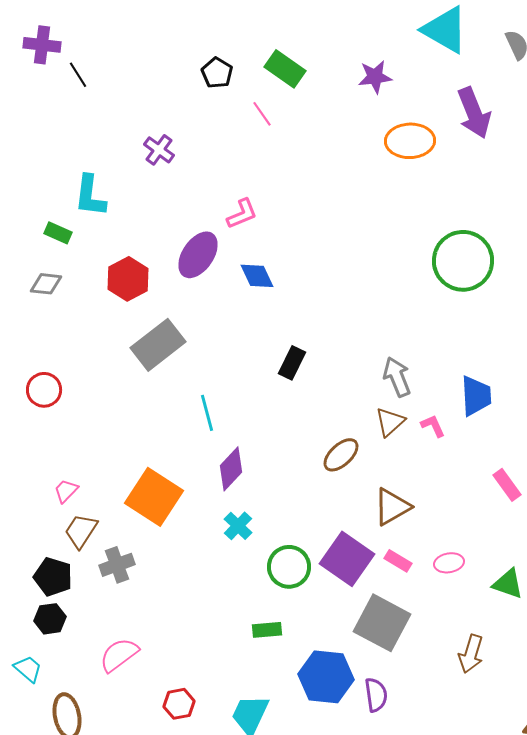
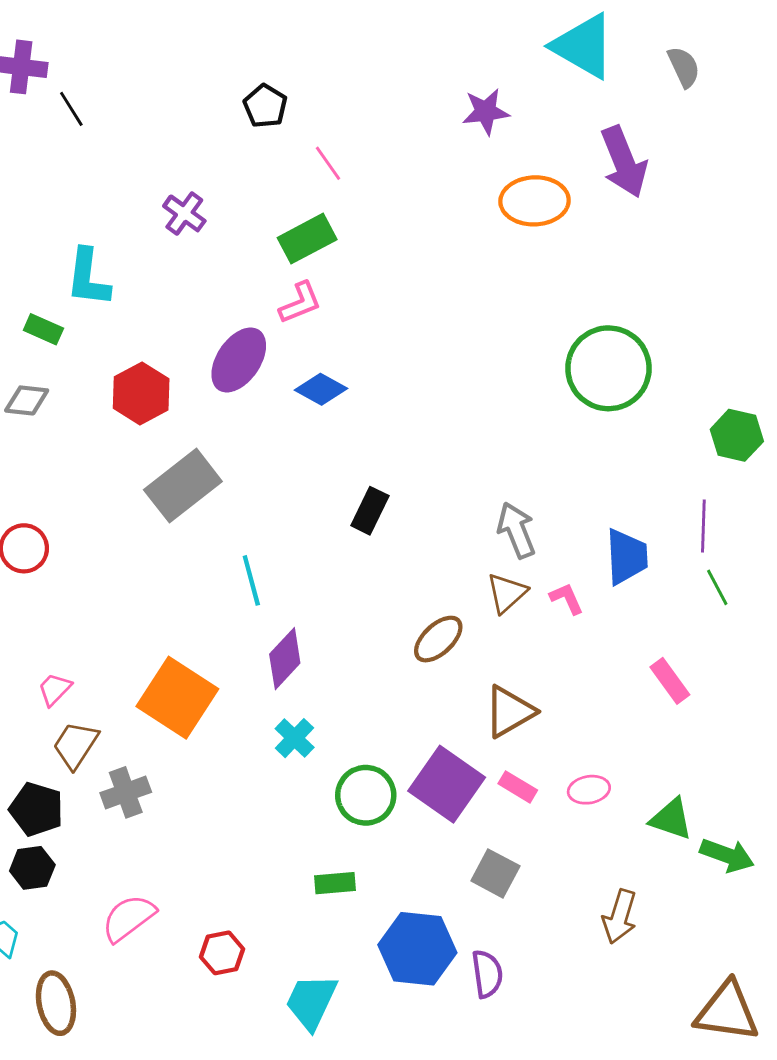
green rectangle: (285, 69) -> (307, 239), moved, turned -63
blue diamond: (257, 276) -> (321, 389), turned -36
gray square: (382, 623) -> (495, 873), size x0.6
red hexagon: (179, 704) -> (222, 953), moved

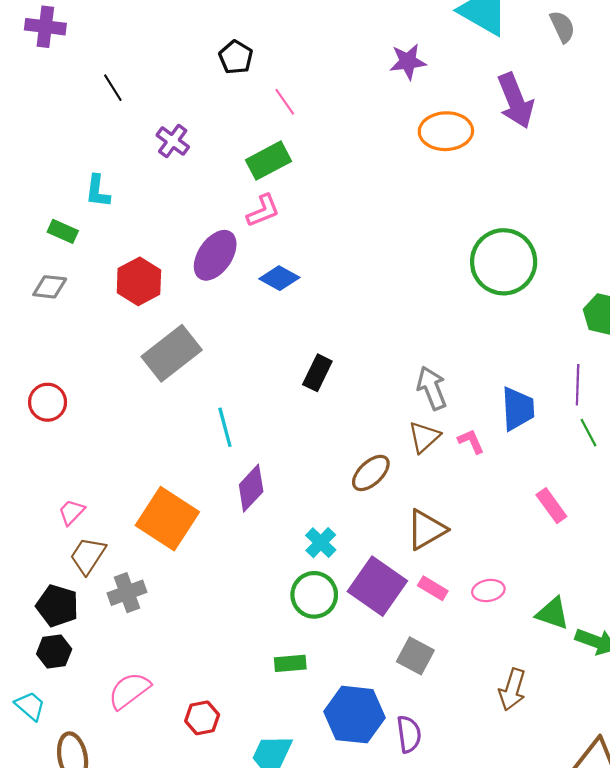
black line: (71, 109) -> (113, 88), moved
cyan L-shape: (88, 278) -> (98, 191), size x0.7
cyan cross: (295, 738) -> (321, 543), moved

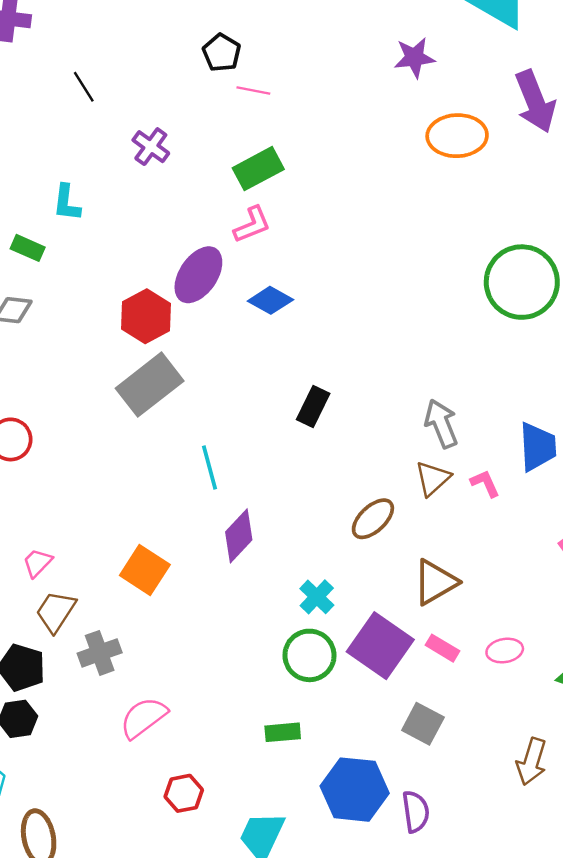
pink line: (285, 102) -> (253, 90), moved, turned -44
red hexagon: (139, 281) -> (146, 316), moved
orange square: (167, 519) -> (145, 570), size x0.7
pink semicircle: (129, 691) -> (144, 718), moved

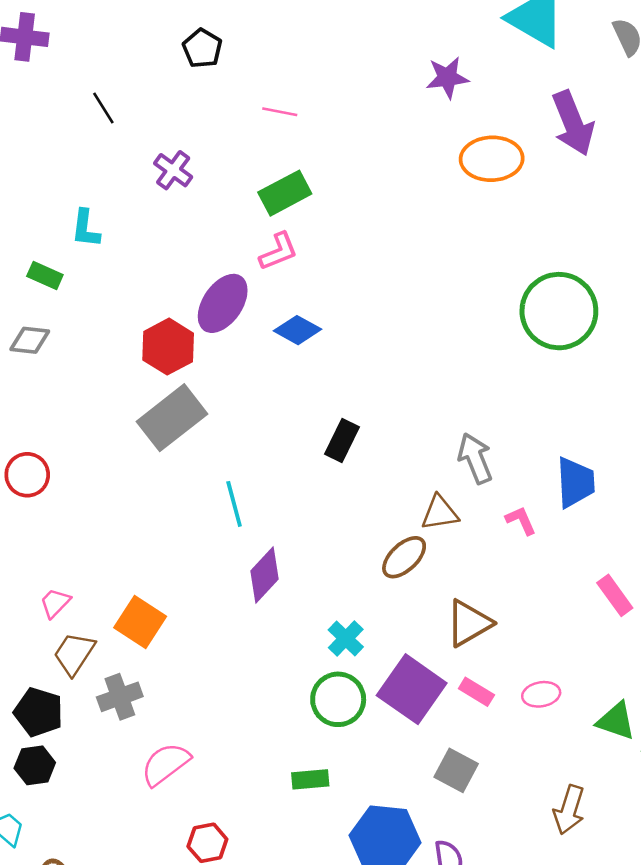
black pentagon: (222, 53) -> (202, 48), moved
brown triangle: (433, 478) -> (440, 513), moved, turned 33
orange square: (145, 570) -> (140, 622), moved

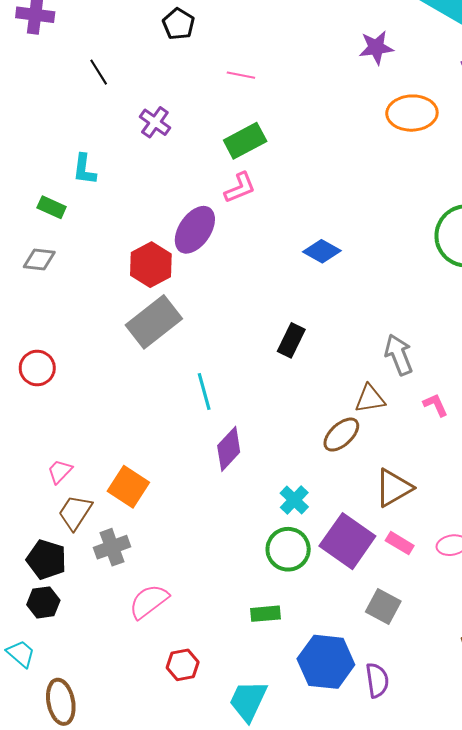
blue diamond: (298, 330) -> (322, 251), moved

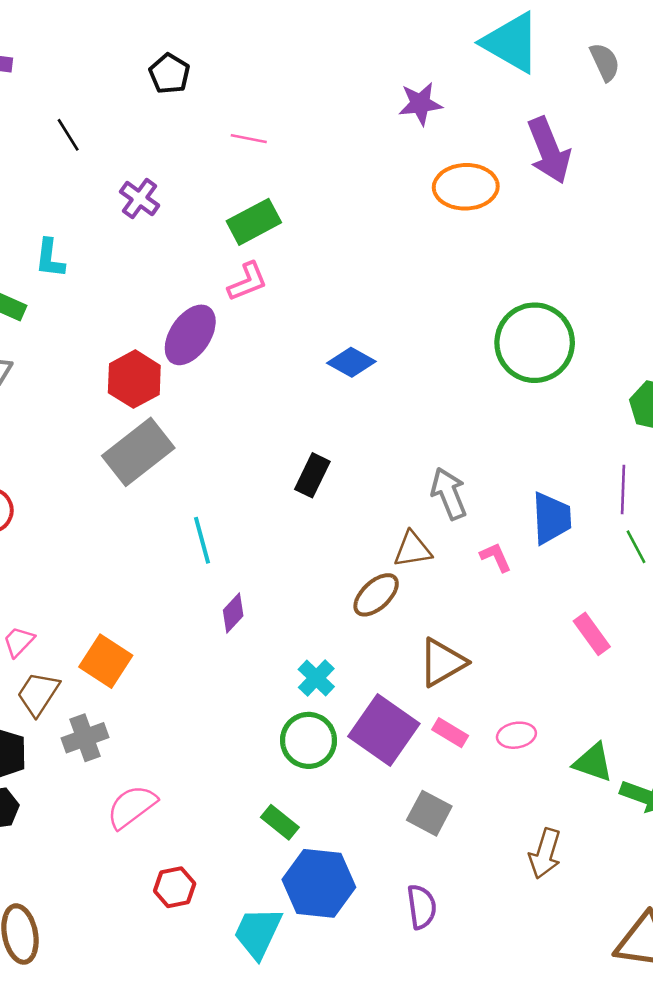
purple diamond: (229, 449) -> (233, 613), size x0.7
green rectangle: (266, 614) -> (280, 822), turned 44
blue hexagon: (326, 662) -> (319, 883), moved

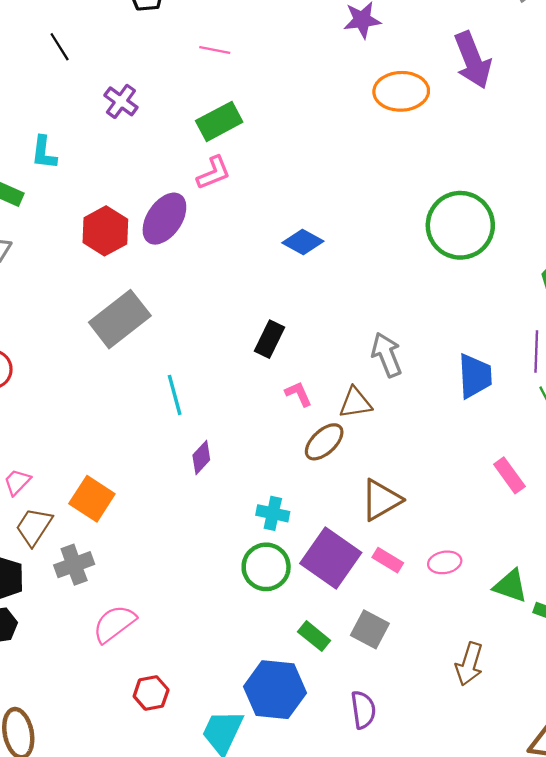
red hexagon: (134, 379) -> (105, 231), moved
pink L-shape: (496, 557) -> (298, 394), moved
cyan cross: (316, 678) -> (273, 513), turned -32
green rectangle: (280, 822) -> (314, 636), moved

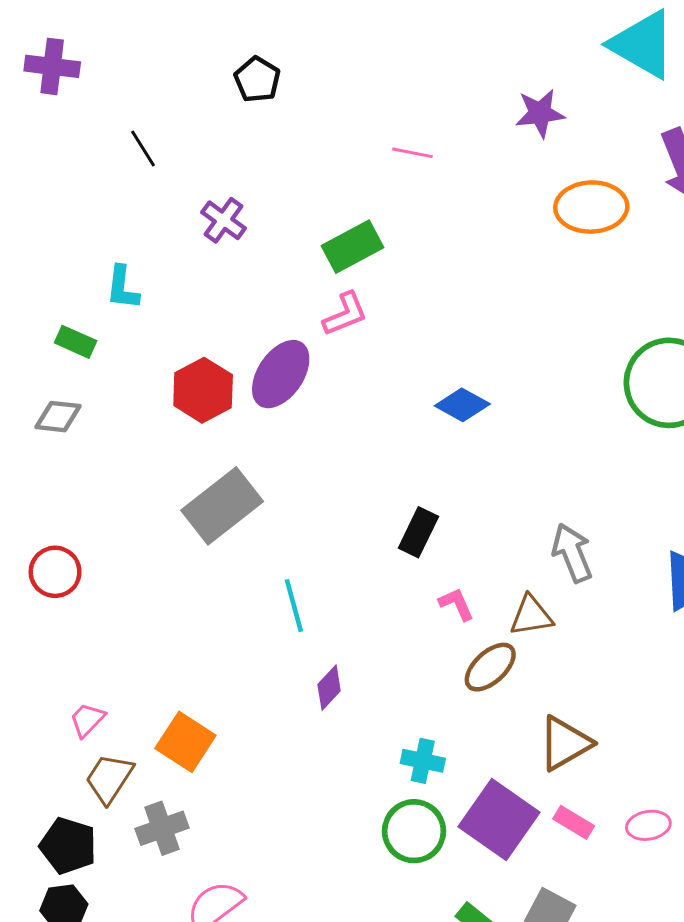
pink line: (215, 50) -> (413, 153), moved

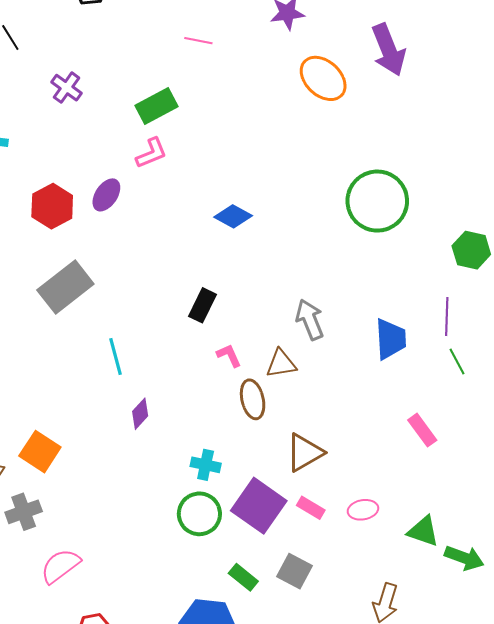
orange ellipse: (591, 207) -> (323, 78), turned 45
purple ellipse: (281, 374) -> (106, 195), size x0.7
brown ellipse: (490, 667) -> (253, 399), turned -60

